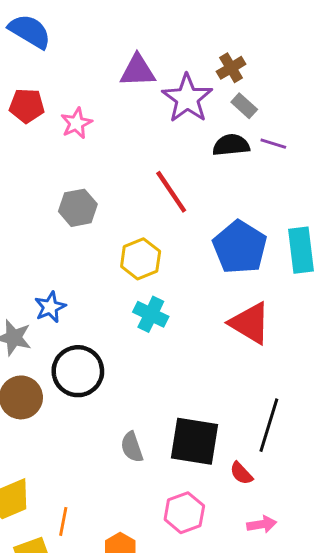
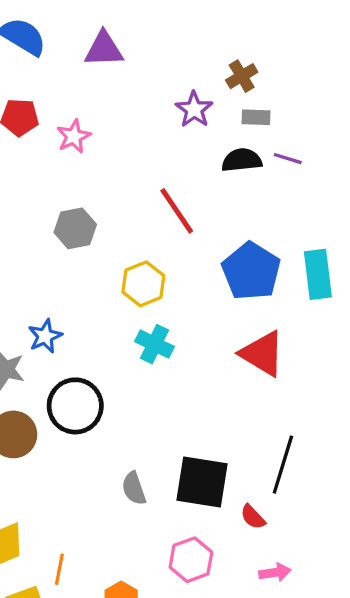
purple triangle: (138, 71) -> (104, 49), moved
purple star: (187, 98) -> (194, 109), size x0.7
gray rectangle: (244, 106) -> (256, 117), turned -40

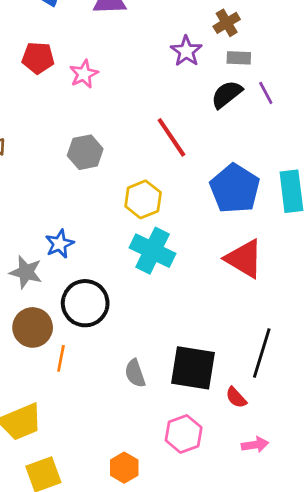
purple line: (288, 159) -> (266, 93), turned 45
black semicircle: (242, 160) -> (227, 94), turned -32
cyan cross: (154, 344) -> (153, 251), size x1.4
orange line: (59, 569) -> (61, 358), moved

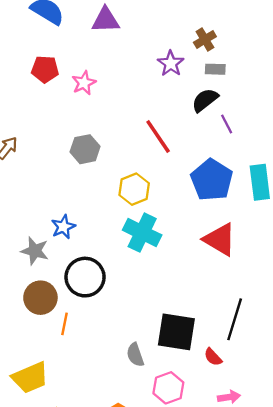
purple line: (266, 93) -> (227, 124), moved
gray semicircle: (135, 373) -> (135, 355), moved

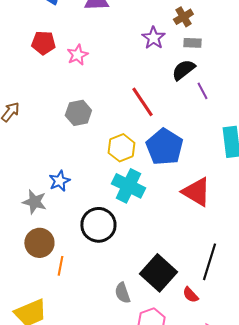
blue pentagon: (212, 180) -> (164, 147), moved
black circle: (85, 277) -> (98, 225), moved
black square: (176, 332) -> (158, 273), turned 33

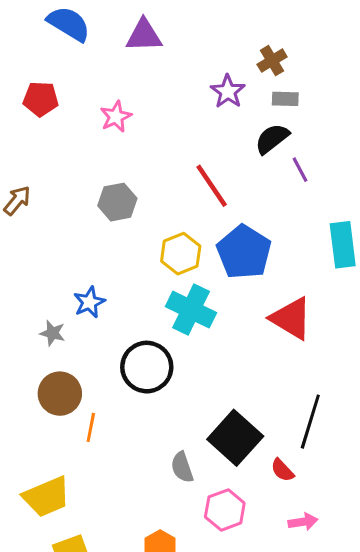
red pentagon: (43, 43) -> (41, 99), moved
gray star: (34, 202) -> (52, 333), size x0.7

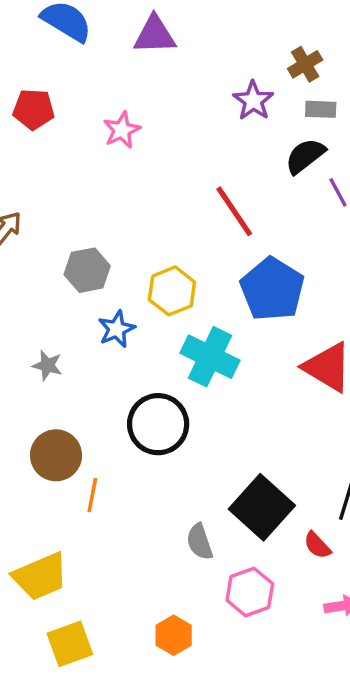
gray hexagon: (117, 202) -> (87, 270), moved
yellow hexagon: (181, 254) -> (172, 291), moved
blue star: (89, 302) -> (117, 329), moved
gray star: (52, 333) -> (47, 365), moved

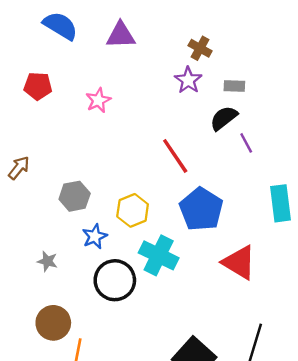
brown cross: (305, 64) -> (200, 48), moved, turned -30
black circle: (158, 424) -> (115, 280), moved

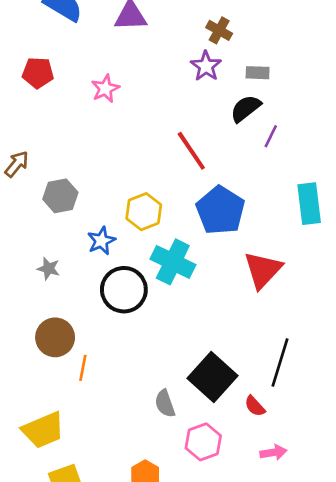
purple line: (246, 143) -> (271, 136), turned 54
gray hexagon: (75, 196) -> (60, 196), moved
red triangle: (239, 262) -> (263, 270), turned 42

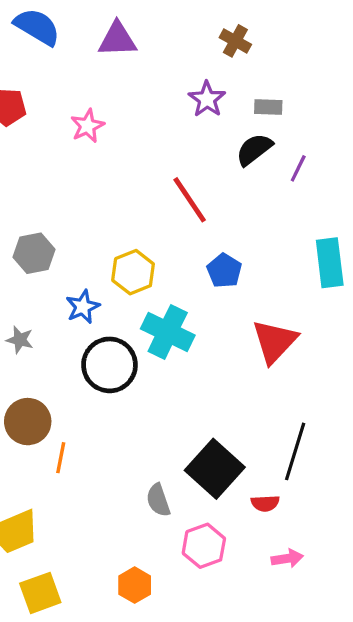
brown cross: (219, 30) -> (235, 41), moved
purple line: (271, 136) -> (298, 168), moved
blue pentagon: (220, 210) -> (224, 271), size x0.6
red semicircle: (255, 406) -> (265, 503), turned -50

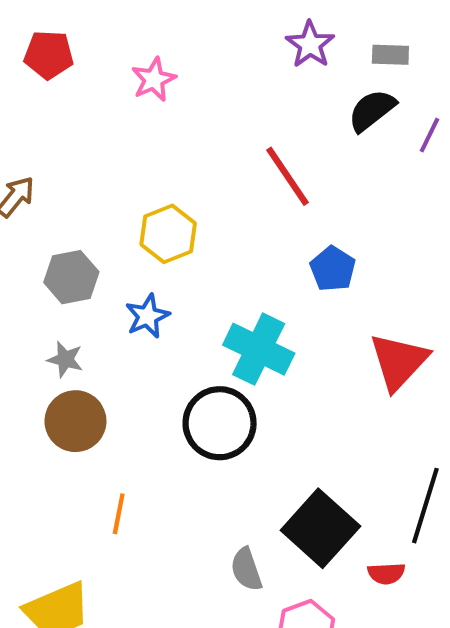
gray hexagon: (34, 253) -> (71, 277), moved
yellow hexagon: (133, 272) -> (168, 234), moved
black circle: (109, 365) -> (220, 423), moved
brown circle: (28, 422) -> (75, 421), moved

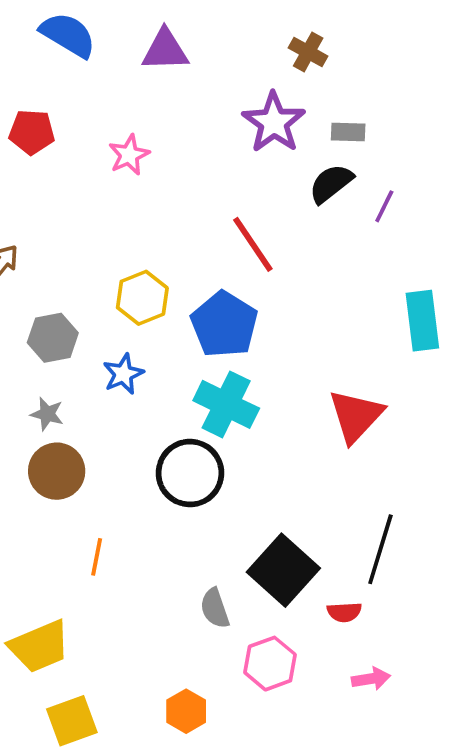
purple star: (310, 44) -> (274, 122), size x1.4
blue pentagon: (333, 269) -> (224, 324), moved, size x1.6

